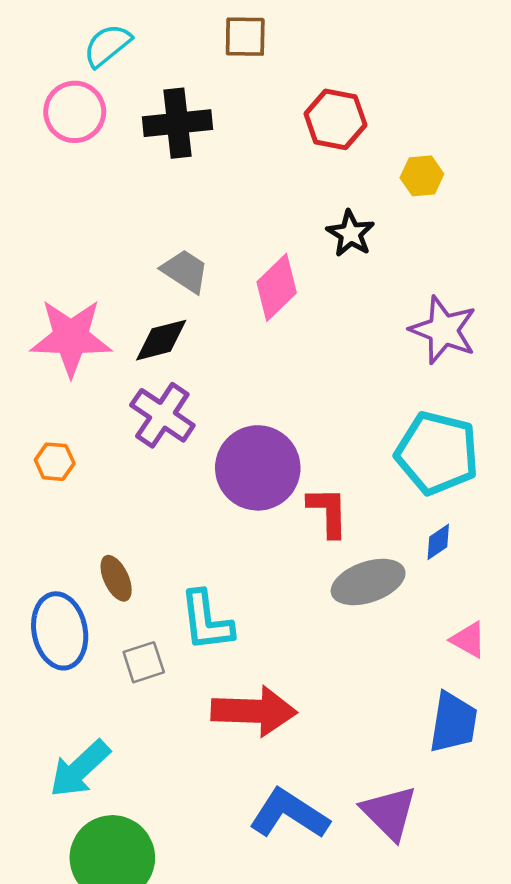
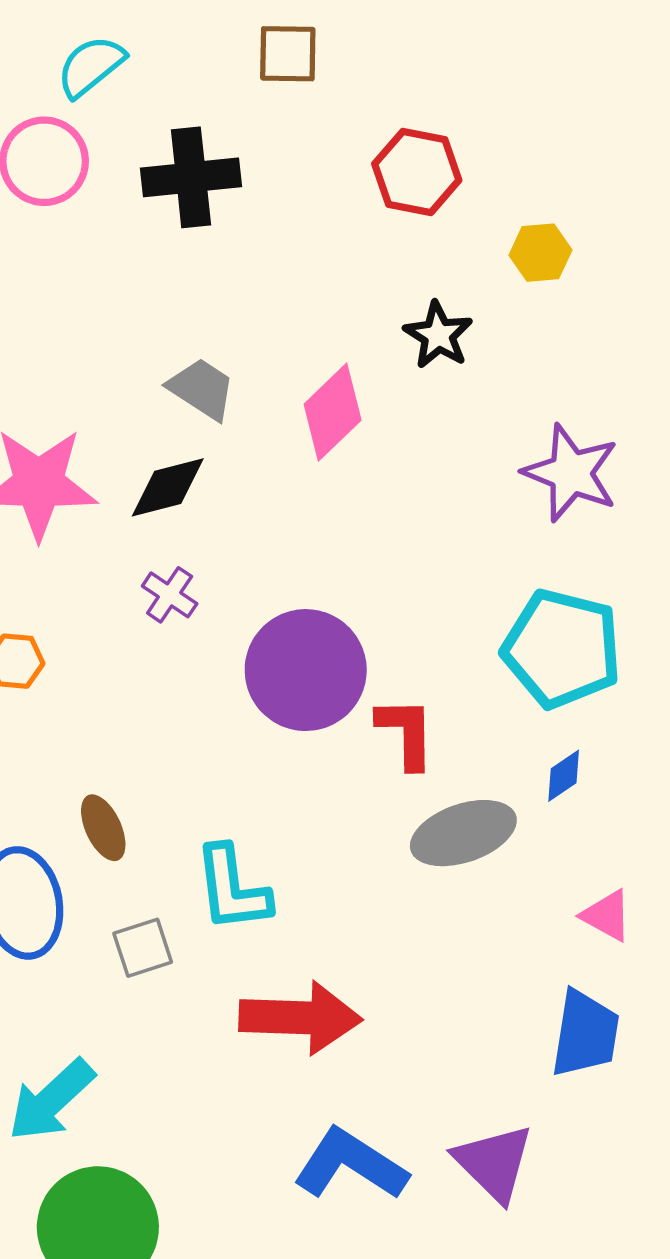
purple cross: (162, 415) -> (170, 595), size x0.6

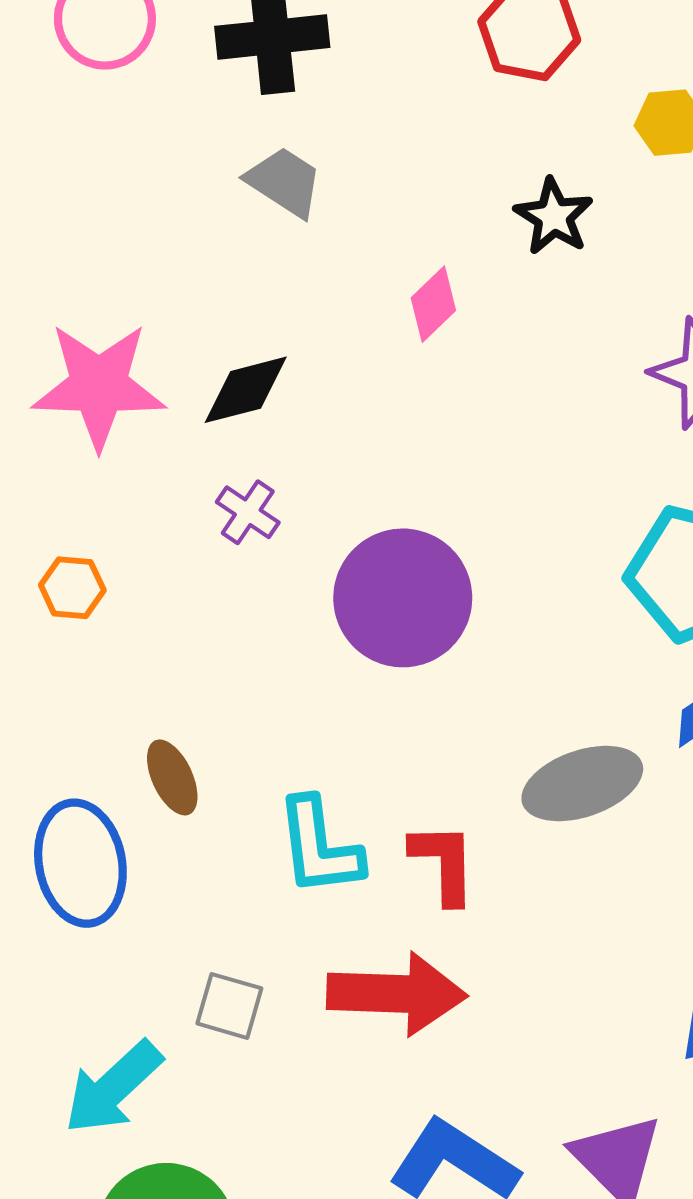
gray trapezoid: (202, 389) -> (284, 182), moved
pink diamond: (333, 412) -> (433, 304), size x0.7
red L-shape: (406, 733) -> (444, 863), moved
gray square: (143, 948) -> (229, 1006), moved, turned 34

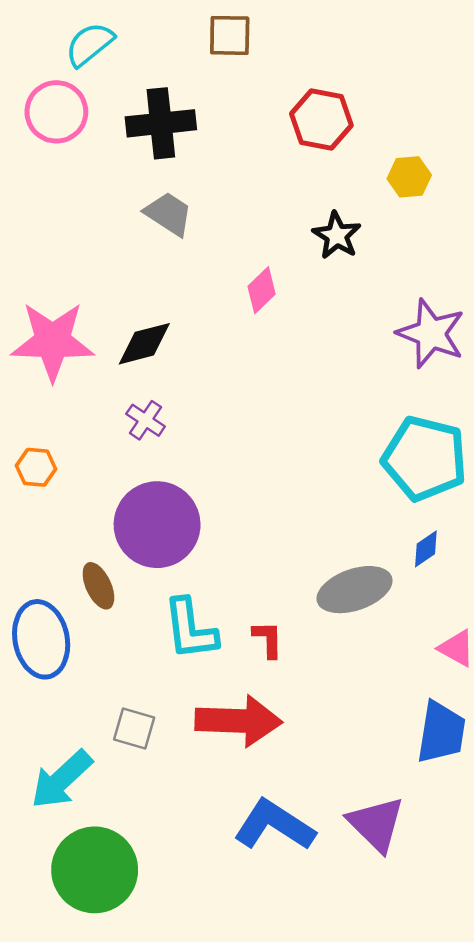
purple circle: (403, 598) -> (157, 525), moved
red L-shape: (444, 863) -> (268, 639), size x0.7

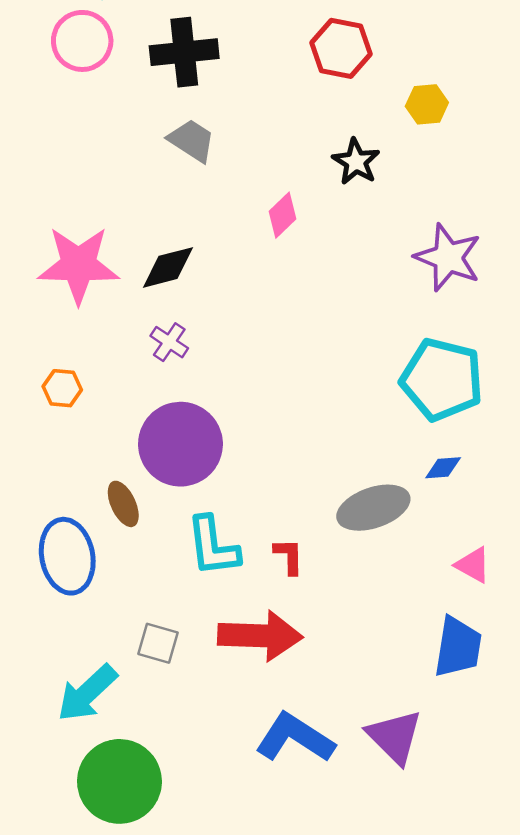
blue diamond: (426, 549) -> (443, 468), turned 30

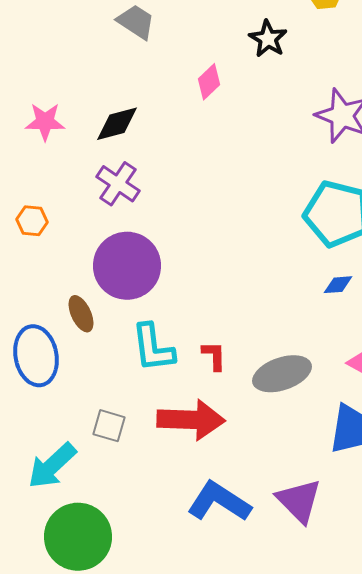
pink star: (78, 265) -> (45, 122), size x0.6
purple cross: (169, 342) -> (118, 184), size x1.4
gray ellipse: (373, 508) -> (282, 374), moved

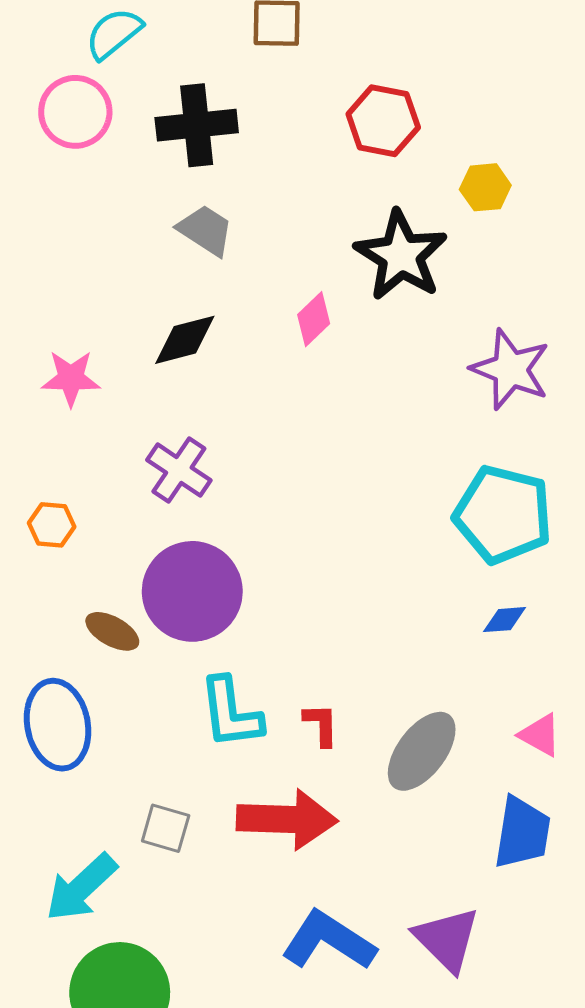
black star: (268, 39) -> (401, 255), size x1.6
black diamond: (117, 124) -> (185, 340), moved
brown ellipse: (81, 314) -> (112, 631), moved, turned -36
gray ellipse: (282, 374) -> (422, 751), turned -34

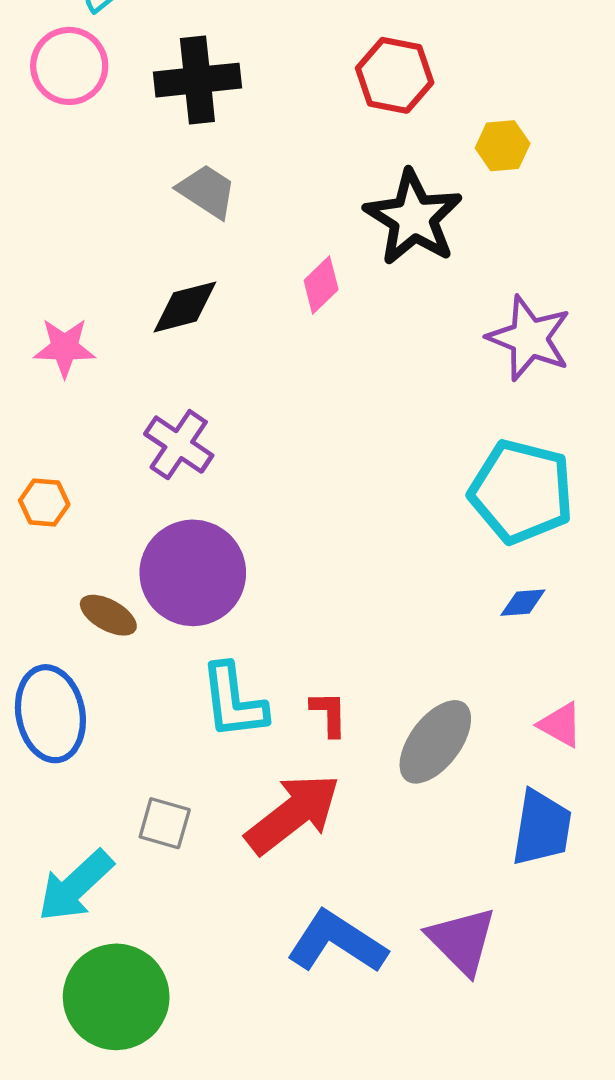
red arrow: (287, 819) -> (293, 814), turned -40

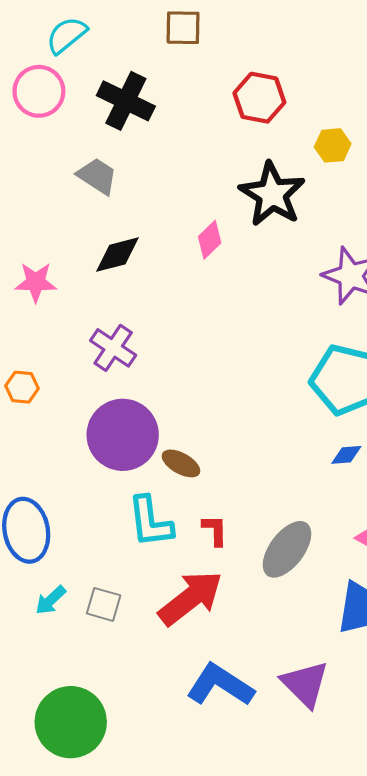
black cross: (197, 80) -> (126, 101), turned 32
gray trapezoid: (207, 191) -> (97, 176), moved
brown ellipse: (108, 615) -> (181, 463), moved
cyan arrow: (75, 886) -> (51, 600), moved, size x0.6

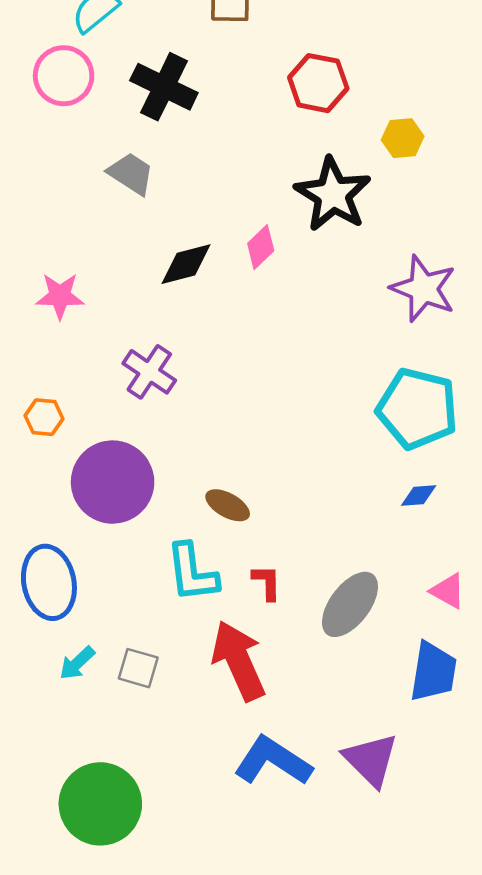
black diamond: (117, 255) -> (186, 264), moved
purple circle: (123, 435) -> (113, 482), moved
red arrow: (191, 598) -> (239, 661), turned -76

